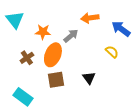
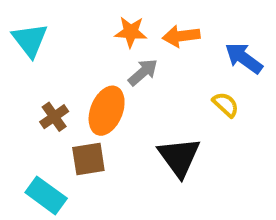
orange star: (43, 32) -> (131, 32), moved
black triangle: (89, 78) -> (179, 157), size x1.6
brown square: (56, 80) -> (88, 159), moved

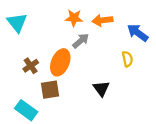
yellow semicircle: (226, 105) -> (127, 59), turned 35
black triangle: (179, 157) -> (101, 89), size x0.7

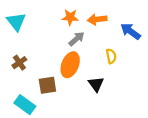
yellow semicircle: (127, 59) -> (111, 56), moved
orange ellipse: (60, 62) -> (70, 65), moved
brown cross: (31, 66) -> (19, 63), moved

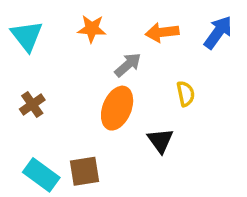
orange star: (70, 17) -> (92, 29), moved
blue arrow: (131, 31) -> (218, 32), moved, turned 90
brown square: (47, 85) -> (85, 171), moved

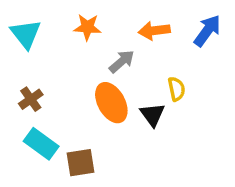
orange ellipse: (117, 108) -> (111, 103), turned -51
black triangle: (160, 141) -> (153, 115), moved
cyan rectangle: (41, 175) -> (41, 144), moved

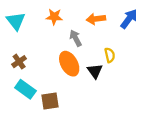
gray arrow: (122, 61) -> (76, 38), turned -77

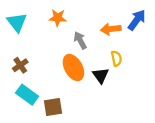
orange arrow: (96, 19) -> (111, 29), moved

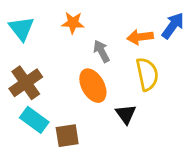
yellow semicircle: (116, 58) -> (147, 74), size x1.6
brown cross: (20, 65) -> (26, 83), size x1.6
black triangle: (101, 75) -> (126, 114), moved

